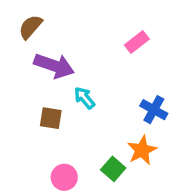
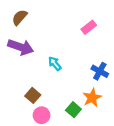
purple arrow: (54, 66) -> (21, 47), moved
brown square: (51, 118) -> (33, 95), moved, turned 32

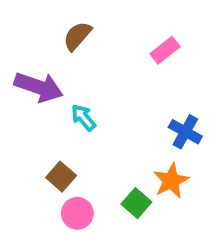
brown semicircle: (20, 17) -> (77, 36), moved
cyan arrow: (55, 64) -> (83, 118), moved

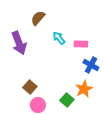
pink rectangle: (165, 50) -> (81, 44), moved, turned 40
purple arrow: (39, 87) -> (19, 43), turned 50
cyan arrow: (83, 118) -> (59, 38), moved

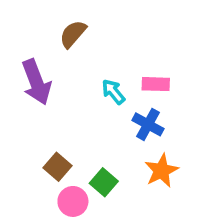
cyan arrow: (59, 38) -> (113, 92), moved
blue cross: (91, 65) -> (148, 124), moved
green square: (67, 100) -> (104, 182), moved

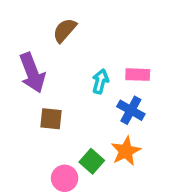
cyan arrow: (113, 92) -> (100, 81), turned 55
brown square: (58, 167) -> (51, 119), moved, turned -35
orange star: (161, 171) -> (126, 151), moved

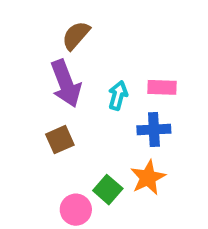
purple arrow: (32, 73) -> (66, 83), moved
blue cross: (131, 110) -> (154, 130), turned -32
brown square: (51, 119) -> (60, 140), turned -30

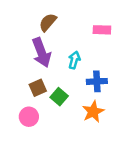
pink rectangle: (162, 87) -> (102, 30), moved
green square: (108, 190) -> (59, 97), moved
pink circle: (76, 210) -> (29, 117), moved

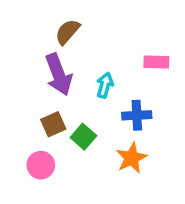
pink rectangle: (102, 30) -> (156, 62), moved

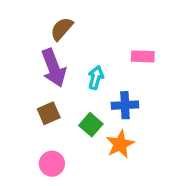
green square: (83, 137) -> (91, 125), moved
pink circle: (41, 165) -> (52, 164), moved

